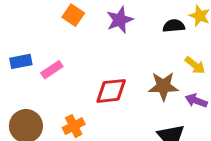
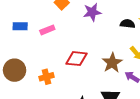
pink rectangle: (52, 70) -> (47, 30), moved
brown star: (163, 86) -> (112, 63), turned 30

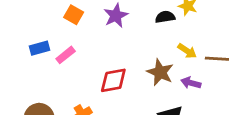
blue rectangle: (20, 26) -> (40, 48), moved

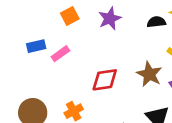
orange square: (74, 15) -> (70, 16), turned 30

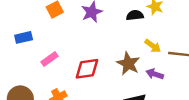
pink rectangle: (60, 54) -> (50, 59), moved

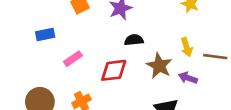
black semicircle: (135, 15) -> (134, 40), moved
yellow arrow: (153, 46) -> (187, 47), turned 35

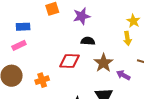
yellow arrow: (187, 47) -> (127, 38), moved
pink rectangle: (73, 59) -> (19, 45), moved

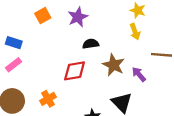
blue rectangle: (23, 27) -> (14, 43), turned 32
purple arrow: (123, 75) -> (139, 74), turned 32

